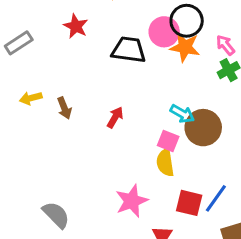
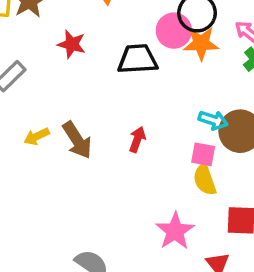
brown arrow: (64, 108) -> (77, 140), size x1.5

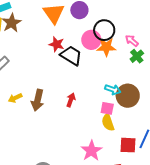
red star: (72, 44) -> (57, 44), moved
black trapezoid: (138, 59) -> (71, 56), turned 35
brown arrow: (77, 140) -> (38, 100), turned 45

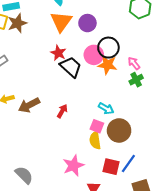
brown circle: (128, 96) -> (119, 130), moved
brown arrow: (38, 100) -> (29, 105), turned 40

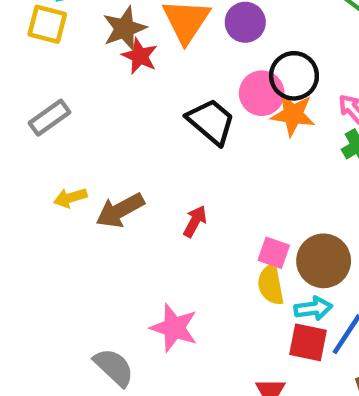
brown star: (17, 23) -> (124, 28), moved
red star: (58, 53) -> (140, 56), moved
cyan arrow: (106, 108) -> (313, 308), moved, turned -35
pink star: (73, 166) -> (174, 328), moved, turned -30

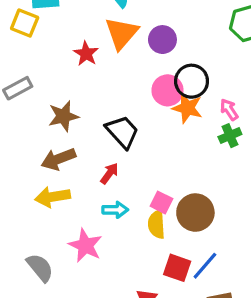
brown star: (124, 28) -> (63, 116), moved
black trapezoid: (211, 122) -> (122, 132), moved
yellow arrow: (70, 198) -> (53, 197), moved, size x1.5
cyan arrow: (313, 308) -> (115, 210), moved

